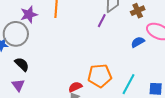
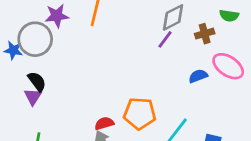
purple line: (102, 21) -> (165, 39), moved
purple triangle: (18, 85) -> (33, 97), moved

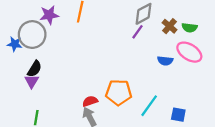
green semicircle: (229, 16) -> (190, 28), moved
brown cross: (205, 34) -> (169, 26), turned -32
blue semicircle: (198, 76) -> (165, 61), turned -152
black semicircle: (37, 82) -> (35, 69), turned 70

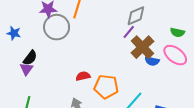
brown cross: (169, 26) -> (142, 47), moved, size x1.6
gray circle: (32, 35) -> (57, 27), moved
red semicircle: (90, 101) -> (83, 76), moved

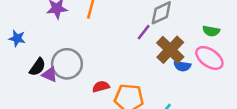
gray circle: (57, 27) -> (67, 64), moved
purple line: (129, 32) -> (144, 32), moved
purple triangle: (26, 69) -> (50, 75), moved, turned -40

